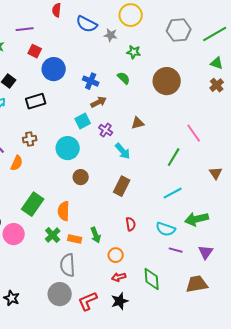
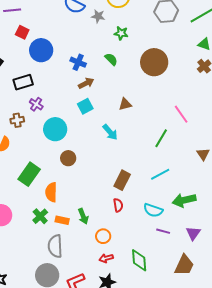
cyan square: (83, 121) -> (85, 106), moved
purple cross: (106, 130) -> (36, 104), moved
brown rectangle: (122, 186) -> (122, 180), moved
green rectangle: (33, 204) -> (29, 174), moved
brown trapezoid: (197, 284) -> (184, 265), turned 125

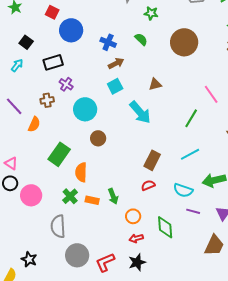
cyan arrow: (110, 132) -> (140, 112), size x1.4
red semicircle: (118, 205) -> (148, 185), turned -104
gray semicircle: (55, 246) -> (58, 226), moved
green diamond: (139, 260) -> (165, 227), moved

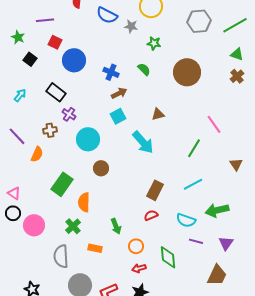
black square: (26, 42) -> (30, 59), moved
black rectangle: (53, 62) -> (56, 92), turned 54
orange rectangle: (92, 200) -> (95, 248), moved

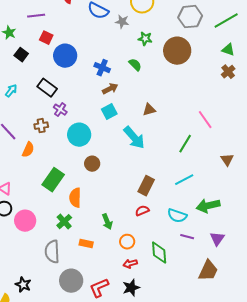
brown circle: (187, 72) -> (177, 51), moved

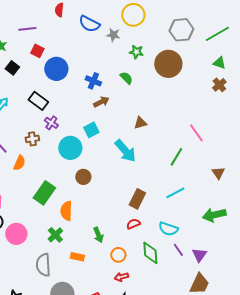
cyan square: (109, 112) -> (91, 130), moved
green arrow: (208, 206) -> (214, 215), moved
purple line: (187, 237) -> (178, 250), turned 40
purple triangle: (217, 239) -> (199, 255), moved
green diamond: (159, 253) -> (150, 253), moved

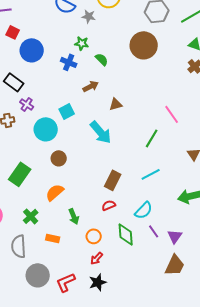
green star: (136, 52) -> (82, 43), moved
brown arrow: (101, 102) -> (91, 86), moved
orange semicircle: (66, 211) -> (55, 192), moved, turned 48
cyan semicircle: (168, 229) -> (144, 210), turned -66
red arrow: (121, 277) -> (97, 258), turned -32

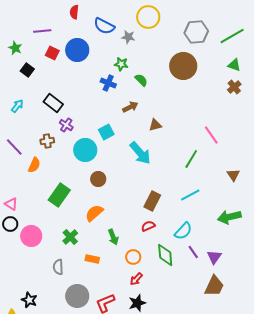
blue circle: (32, 50) -> (77, 50), moved
gray semicircle: (19, 246) -> (58, 267), size x0.7

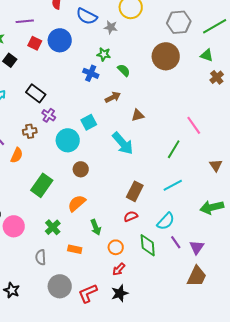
green triangle: (234, 65) -> (207, 55), moved

